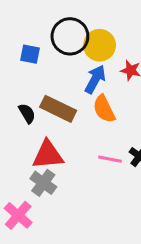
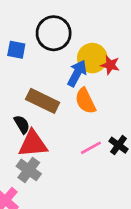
yellow circle: (100, 45) -> (92, 58), moved
black semicircle: (27, 113) -> (22, 124), moved
pink line: (110, 159) -> (91, 148), turned -40

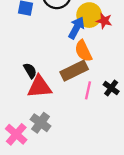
brown rectangle: (43, 101) -> (74, 71), moved, turned -52
pink line: (91, 148) -> (88, 90), turned -48
gray cross: (29, 170) -> (41, 123), moved

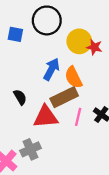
blue arrow: (76, 28) -> (51, 69), moved
red triangle: (39, 87) -> (46, 117), moved
gray cross: (41, 123) -> (31, 149), turned 30

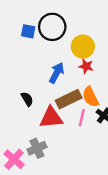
blue square: (15, 34) -> (28, 31), moved
red star: (94, 47) -> (86, 66), moved
orange semicircle: (73, 77) -> (91, 97), moved

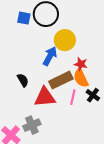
yellow circle: (83, 47) -> (65, 40), moved
red star: (86, 66) -> (81, 64), moved

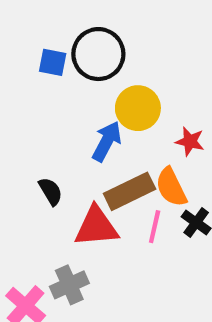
red star: (81, 64) -> (190, 141), moved

